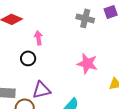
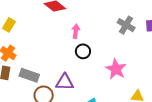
black circle: (28, 58) -> (83, 51), moved

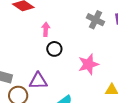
pink star: (116, 69) -> (88, 64), turned 30

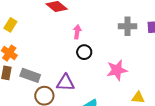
gray cross: (95, 20) -> (128, 26), turned -30

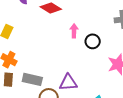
black circle: (84, 52) -> (93, 41), moved

